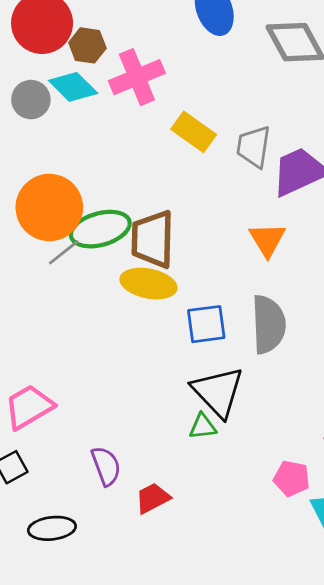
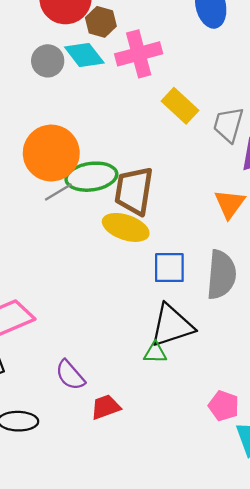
black triangle: (218, 392) -> (172, 325), turned 48
purple semicircle: (106, 466) -> (70, 375), turned 152

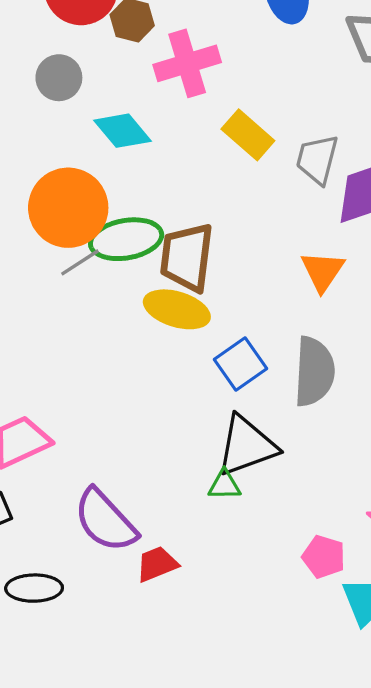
cyan diamond: (84, 55) -> (122, 131), moved
blue square: (169, 268) -> (240, 364), turned -33
purple semicircle: (70, 375) -> (105, 521), size x1.5

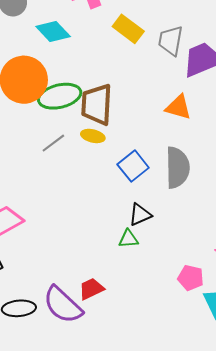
gray line: (80, 262) -> (53, 143), moved
orange triangle: (323, 271) -> (178, 107), turned -44
yellow ellipse: (177, 309) -> (93, 136), size x0.6
black triangle: (247, 446) -> (140, 215), size x0.6
purple semicircle: (105, 521) -> (63, 305), moved

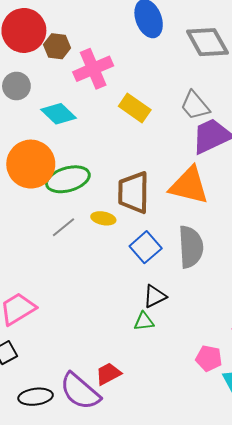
gray trapezoid: (171, 41) -> (195, 105), moved, turned -48
brown trapezoid: (97, 104) -> (134, 192), moved
orange triangle: (178, 107) -> (189, 185), size x1.5

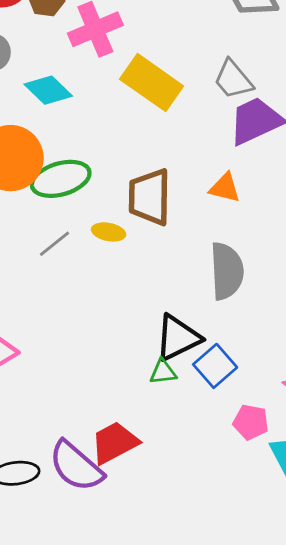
yellow rectangle: (135, 108) -> (152, 83), size x1.4
orange triangle: (189, 185) -> (225, 188), size x0.6
blue square: (146, 247) -> (215, 366), moved
black triangle: (155, 296) -> (178, 338), size x1.5
red trapezoid: (108, 374) -> (114, 443), size x1.4

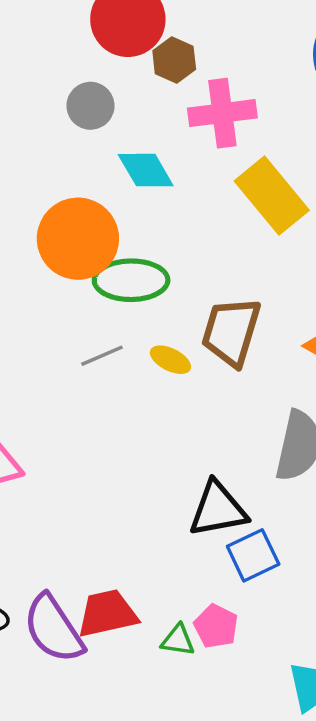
green triangle: (163, 372) -> (178, 640), moved
pink pentagon: (251, 422) -> (216, 626), moved

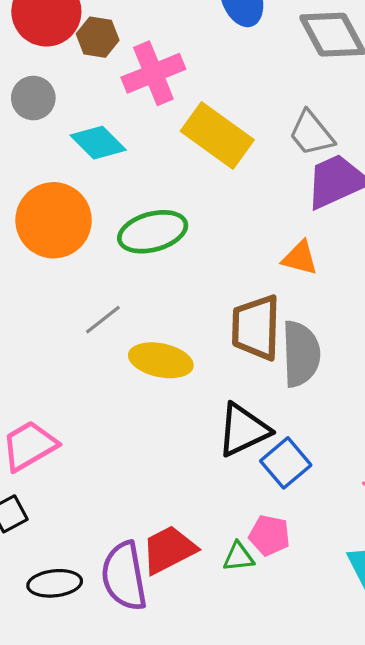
green ellipse: (131, 280) -> (153, 232), moved
brown trapezoid: (231, 332) -> (256, 327), moved
yellow ellipse: (170, 360) -> (161, 360), moved, size x1.6
purple semicircle: (53, 629) -> (124, 576), turned 38

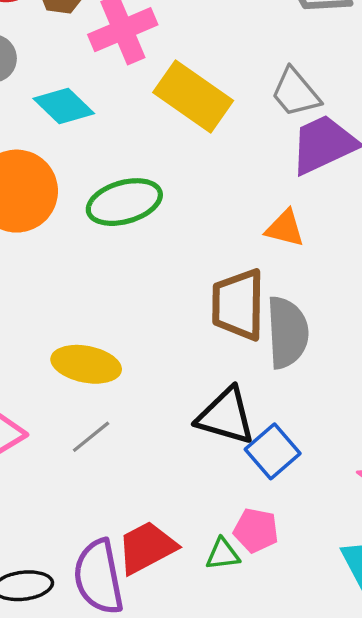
gray line: (103, 320) -> (91, 437), moved
yellow ellipse: (161, 360) -> (86, 364), moved
black triangle: (243, 430) -> (226, 416), turned 42

